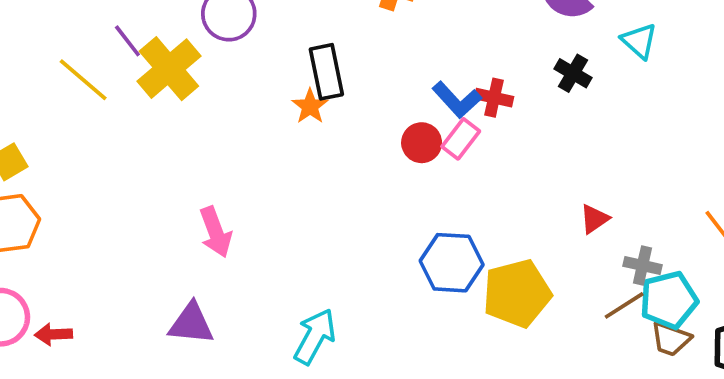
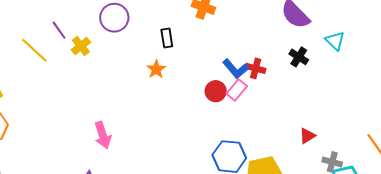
yellow cross: (169, 69) -> (81, 46), size x0.6
black rectangle: (326, 72) -> (167, 38), moved, size x0.7

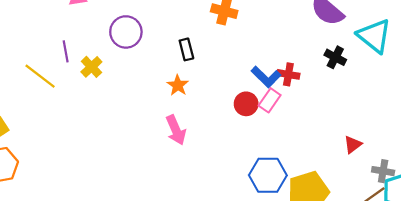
purple line: (59, 30) -> (66, 51), turned 30
cyan triangle: (335, 41) -> (374, 36), size x1.6
pink arrow: (103, 135) -> (176, 130), moved

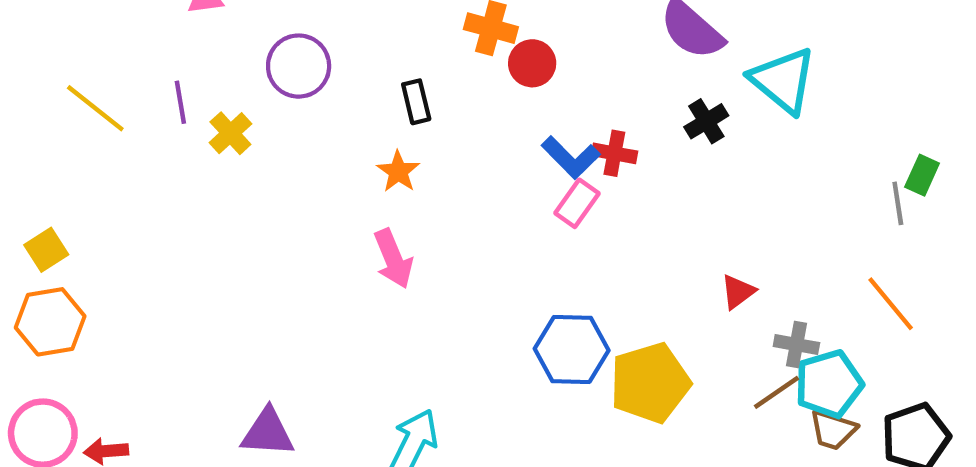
black cross: (335, 57) -> (706, 121), turned 30
yellow line: (40, 76) -> (95, 108), moved
red circle: (246, 104) -> (532, 63), moved

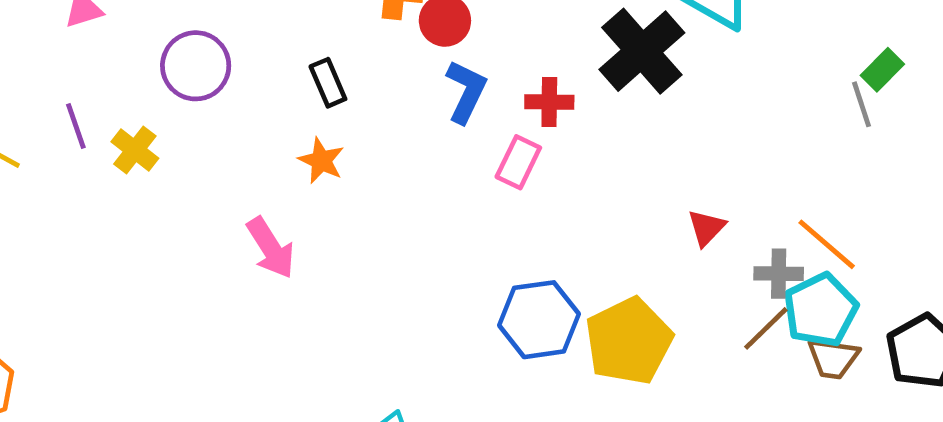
black cross: (706, 121) -> (642, 51), size x1.8
blue L-shape: (571, 157) -> (466, 92), moved, turned -100
green rectangle: (922, 175) -> (882, 70), turned 30
pink arrow: (393, 259) -> (271, 248), moved
orange line: (891, 304) -> (827, 244), moved

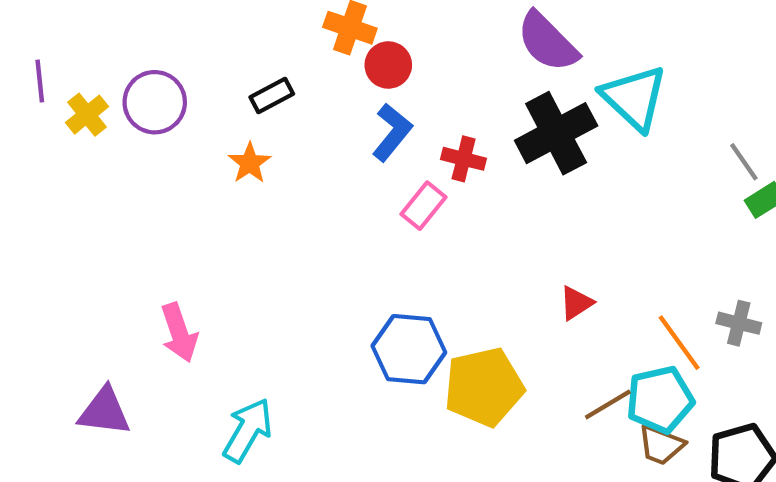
purple circle: (196, 66) -> (155, 102), moved
black rectangle: (328, 83) -> (272, 95), turned 72
gray line: (862, 104) -> (744, 162), moved, turned -30
pink arrow: (271, 248) -> (179, 333), moved
gray cross: (779, 274) -> (739, 323), moved

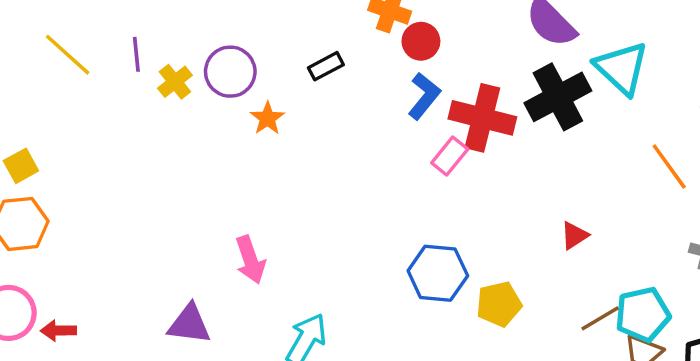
red cross: (464, 159) -> (482, 118), size x1.8
orange star: (250, 163) -> (267, 118), moved
orange line: (679, 343) -> (669, 167), moved
yellow pentagon: (484, 387) -> (499, 304), size x0.7

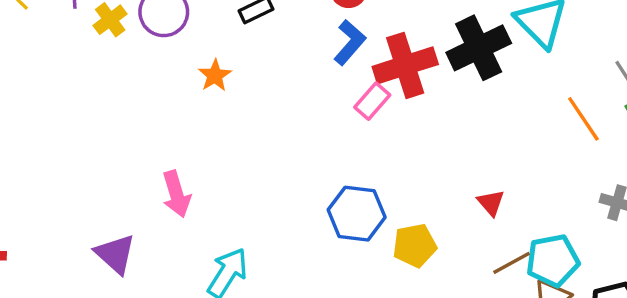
orange star: (267, 118) -> (215, 75), moved
red cross: (482, 118) -> (405, 65), turned -34
red triangle: (574, 235) -> (491, 203), moved, turned -40
purple triangle: (189, 324) -> (115, 254), turned 33

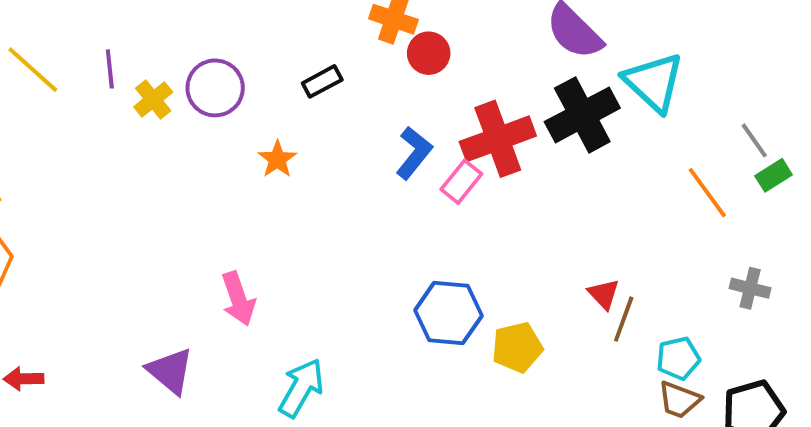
blue L-shape: (350, 42) -> (414, 153), moved
cyan pentagon: (553, 260) -> (678, 358), size x0.7
brown line: (512, 263) -> (624, 319), moved, turned -39

